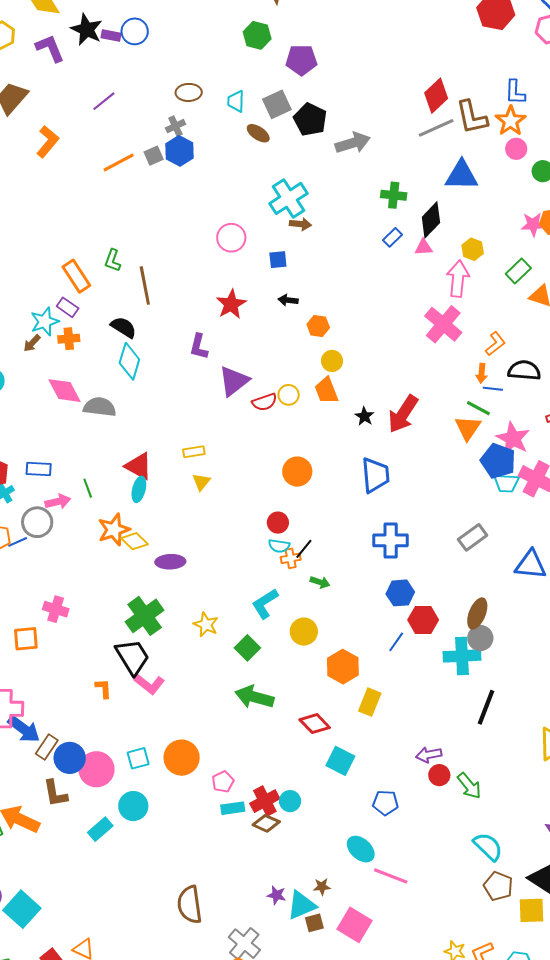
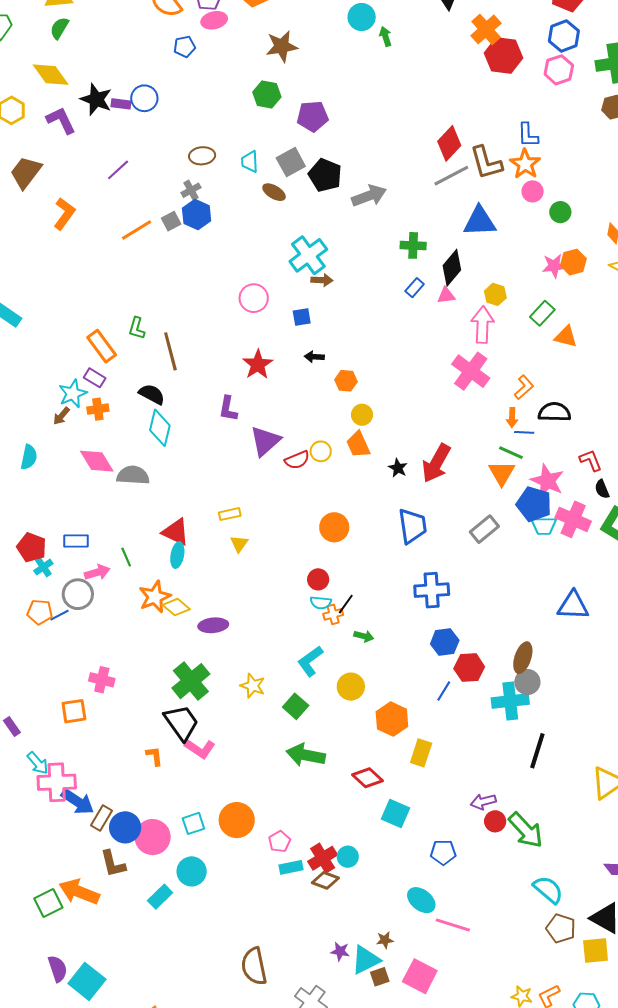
gray rectangle: (473, 537) -> (484, 529), moved
green arrow: (469, 786) -> (526, 830), size x1.4

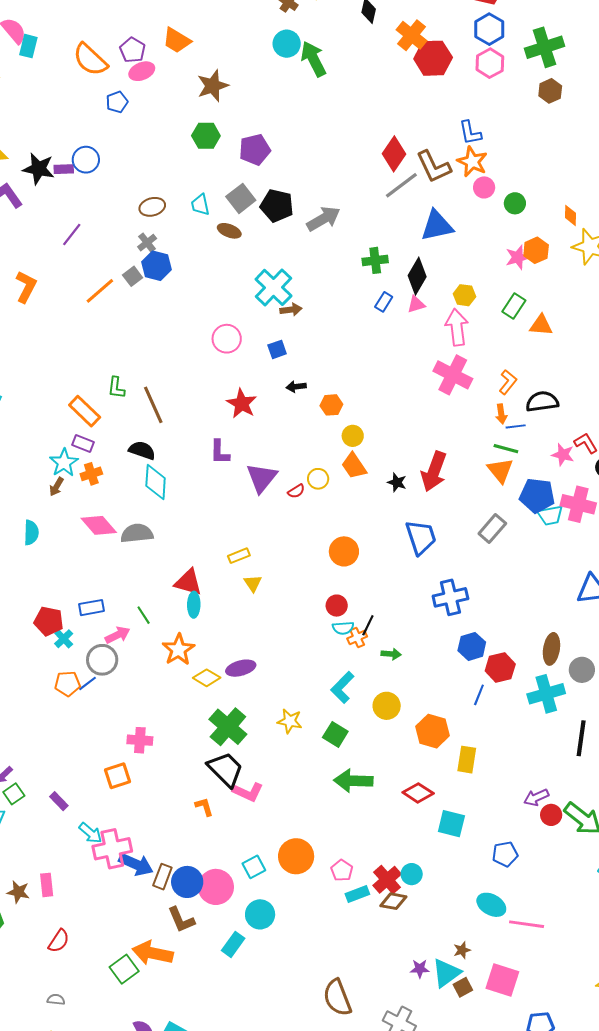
green arrow: (385, 36) -> (313, 59), size x1.8
red semicircle: (297, 460) -> (296, 491), size x0.7
pink star: (547, 481) -> (563, 455), moved, size x0.7
yellow diamond: (176, 607) -> (207, 678), moved
gray circle: (527, 682) -> (582, 670), moved

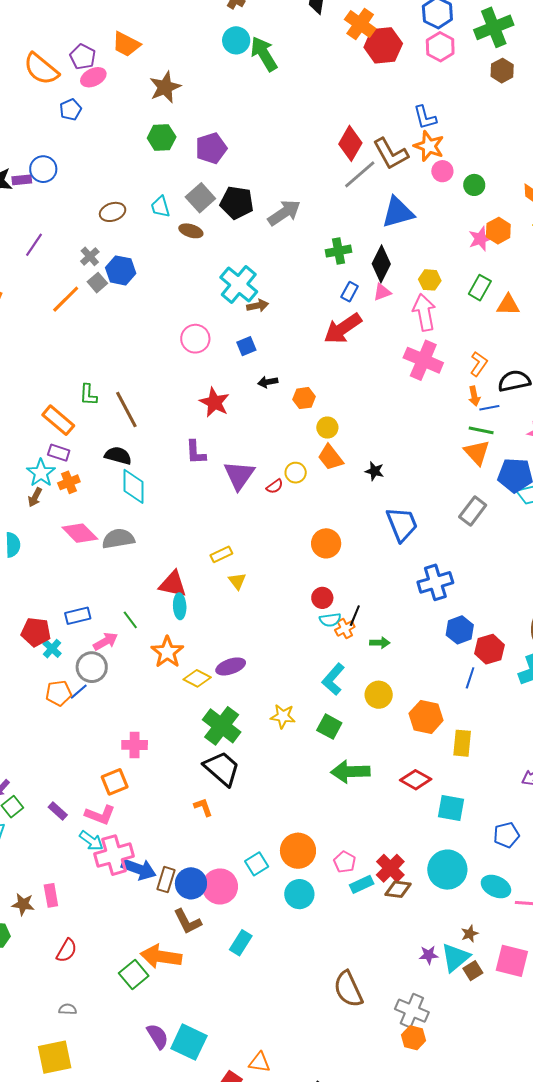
gray cross: (147, 243) -> (90, 256), moved
red arrow: (434, 471) -> (343, 328), moved, turned 39
pink L-shape: (248, 792) -> (100, 815), moved
cyan circle: (412, 874) -> (447, 870), moved, size x1.8
cyan circle: (260, 914) -> (299, 894), moved

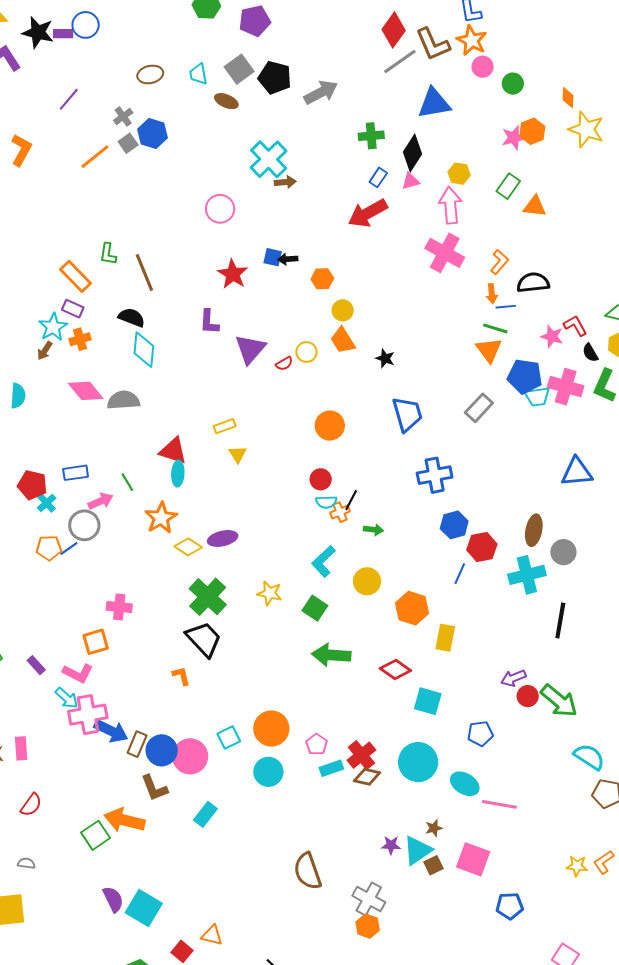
blue square: (246, 346) -> (273, 257), moved, turned 30

